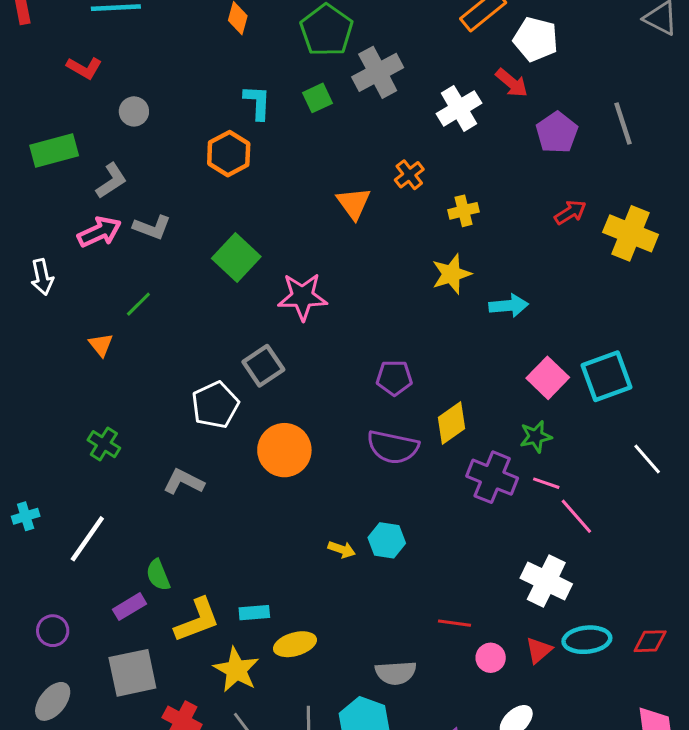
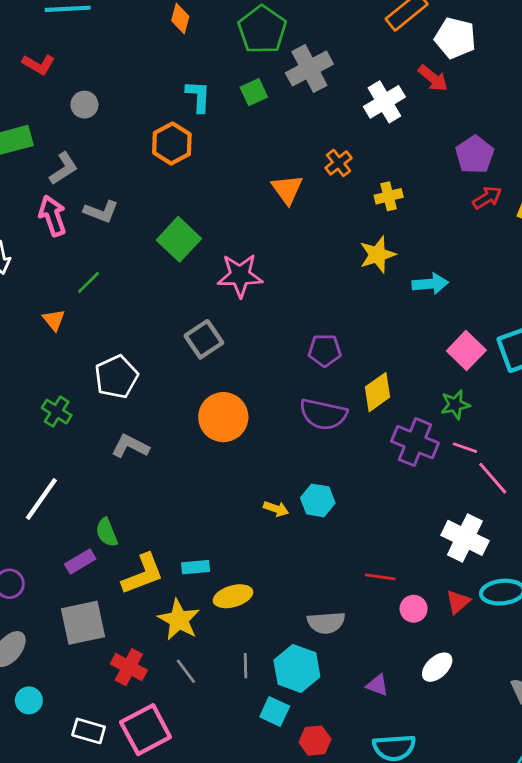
purple pentagon: (557, 133) -> (475, 155), moved
pink arrow: (99, 232) -> (52, 216), turned -84
white pentagon: (215, 405) -> (116, 377), moved

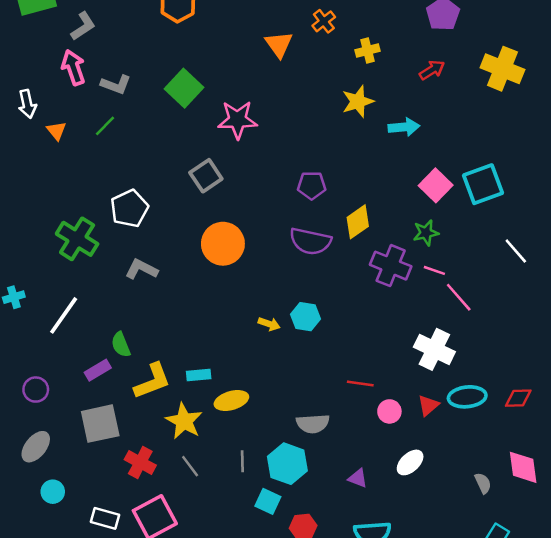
red arrow: (487, 198) -> (432, 70), moved
gray L-shape: (101, 212) -> (116, 84), moved
orange triangle: (54, 320) -> (56, 131), moved
green cross: (57, 412) -> (77, 239), size x1.6

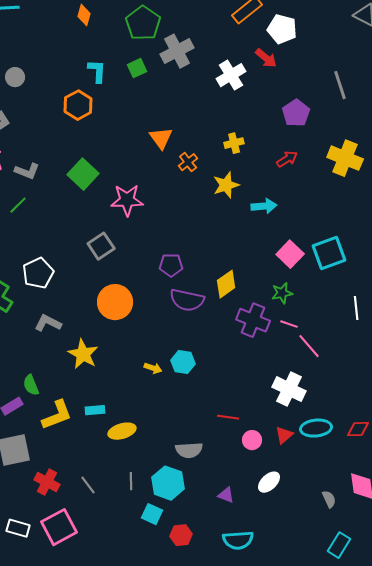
orange cross: (324, 21) -> (188, 162), moved
purple pentagon: (312, 185) -> (171, 265), moved
white line: (516, 251) -> (356, 308), turned 35
yellow star: (184, 421) -> (83, 354), moved

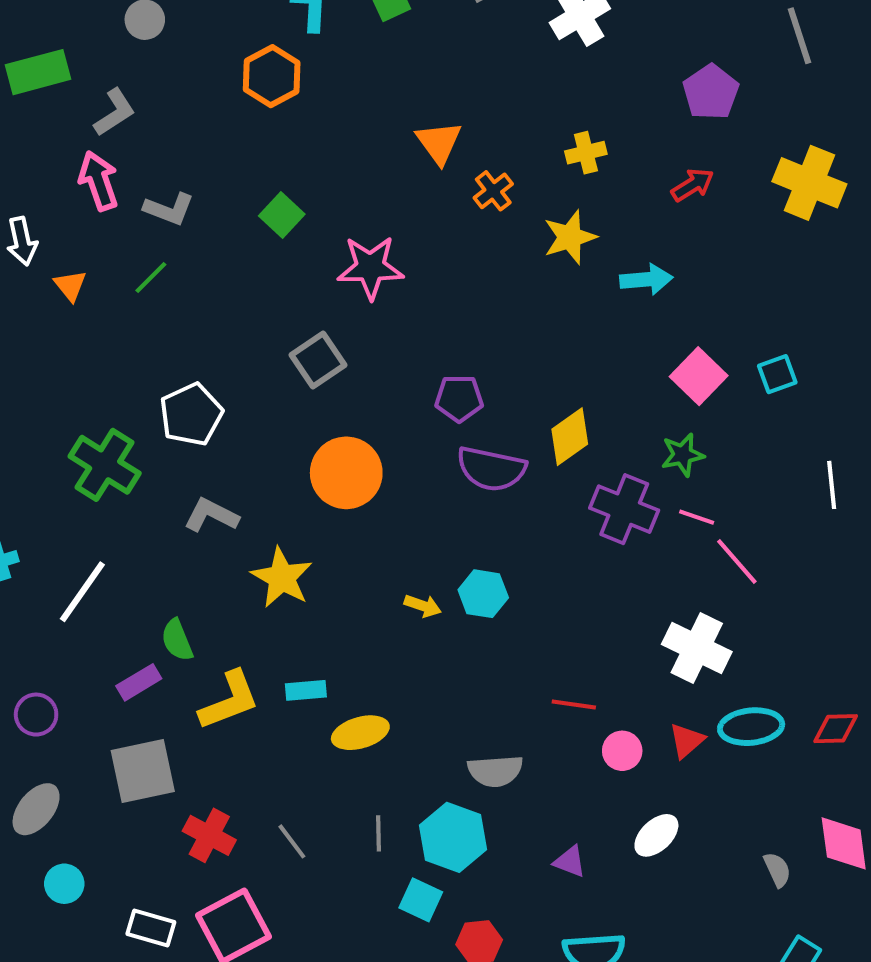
green square: (83, 174) -> (282, 215), size x0.7
cyan square: (329, 253) -> (777, 374), size x0.6

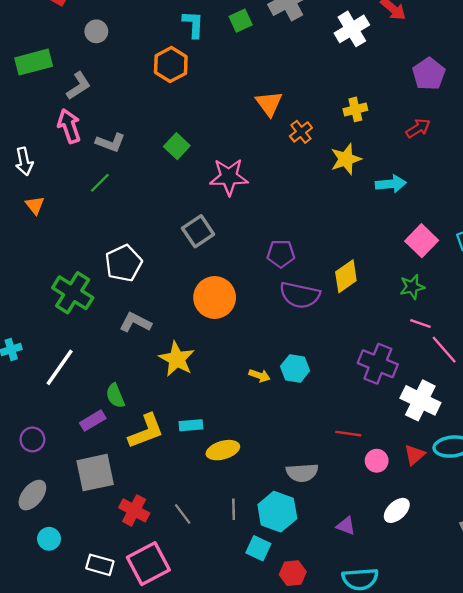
orange triangle: (70, 286) -> (35, 205), moved
purple cross: (624, 509) -> (378, 364), moved

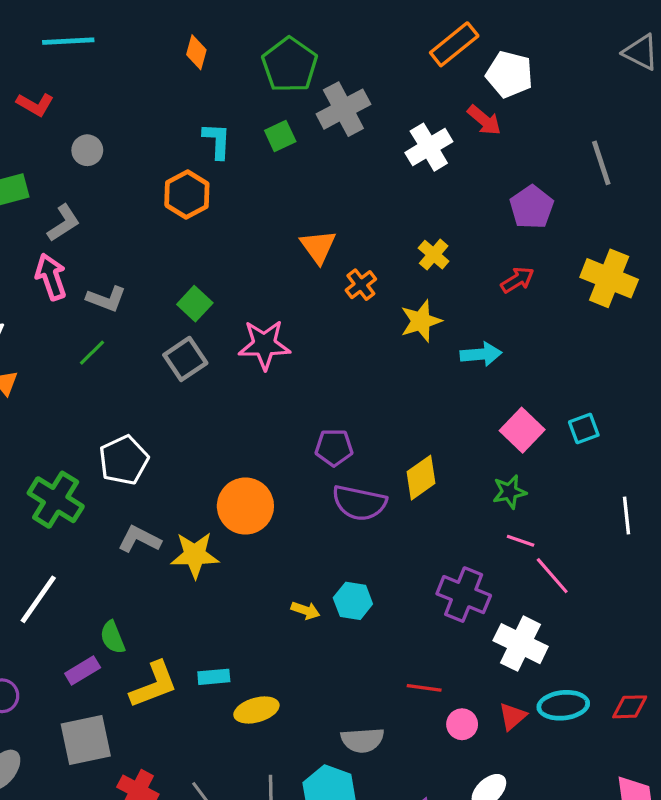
yellow cross: (355, 109) -> (434, 255), turned -35
gray square: (198, 231) -> (185, 359), moved
yellow star: (177, 359) -> (195, 555), moved, turned -30

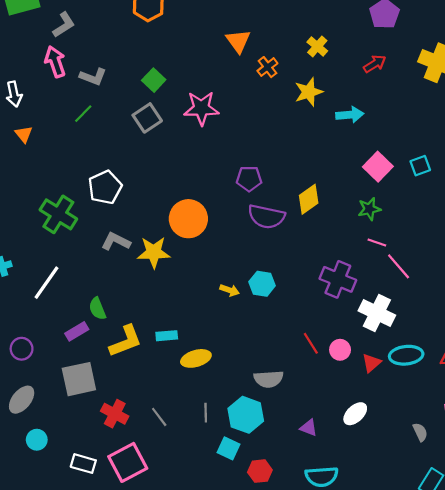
red line: (424, 688) -> (311, 343), turned 50
pink circle: (462, 724) -> (340, 350), moved

